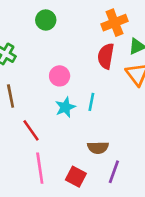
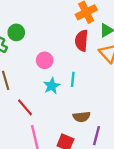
green circle: (46, 20) -> (16, 32), moved

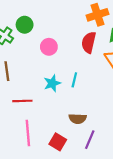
pink circle: (45, 60) -> (49, 47), moved
red line: (25, 107) -> (22, 101), turned -60

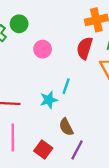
cyan star: (52, 83) -> (49, 100), moved
brown semicircle: (78, 119) -> (66, 127), turned 56

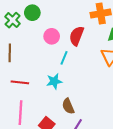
red semicircle: (85, 48) -> (77, 36), moved
cyan line: (66, 86) -> (64, 58), moved

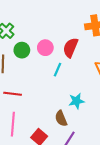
green circle: (32, 13) -> (22, 50), moved
cyan star: (54, 81) -> (76, 101), moved

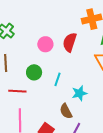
green circle: (22, 50) -> (34, 72), moved
cyan line: (57, 70) -> (58, 79), moved

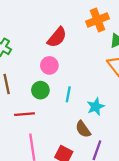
red semicircle: (70, 42) -> (57, 37), moved, turned -150
pink circle: (45, 44) -> (49, 65), moved

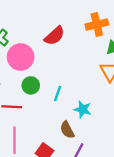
pink circle: (49, 65) -> (21, 57), moved, size x1.5
cyan star: (96, 107) -> (83, 109), turned 30

